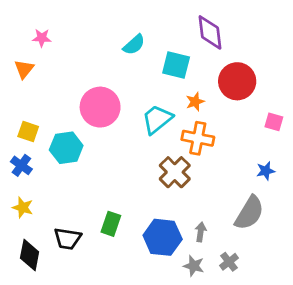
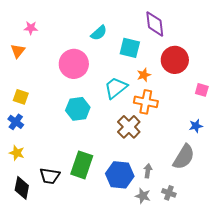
pink circle: (100, 107) -> (74, 64), moved
cyan hexagon: (66, 148) -> (78, 109), moved
green rectangle: (111, 224) -> (82, 165), size x1.5
gray cross: (229, 262) -> (169, 193), turned -32

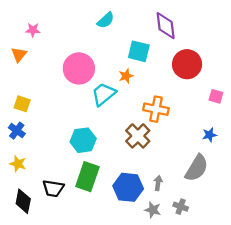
cyan semicircle: (99, 33) -> (106, 20), moved
orange star: (144, 75) -> (126, 76), moved
cyan trapezoid: (116, 88) -> (104, 94), moved
cyan hexagon: (78, 109) -> (83, 140), moved

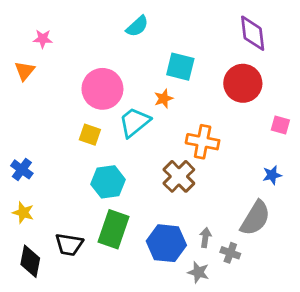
purple diamond: (166, 26) -> (253, 33), moved
yellow square: (22, 104) -> (90, 135), moved
gray cross: (181, 207) -> (230, 253), moved

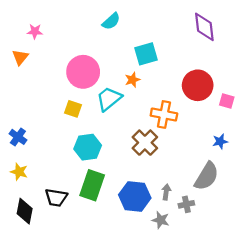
cyan square: (180, 67) -> (146, 54), turned -30
red circle: (243, 83) -> (198, 85), moved
gray cross: (230, 253) -> (186, 204), turned -32

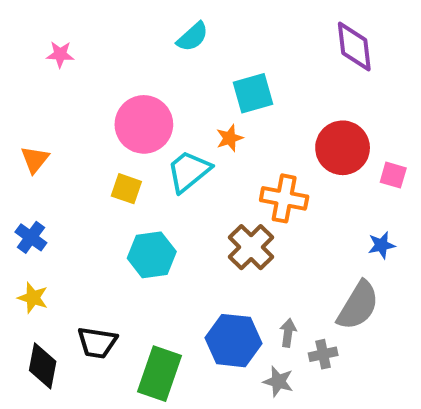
orange triangle: (20, 57) -> (35, 159), moved
green rectangle: (92, 185) -> (159, 374), moved

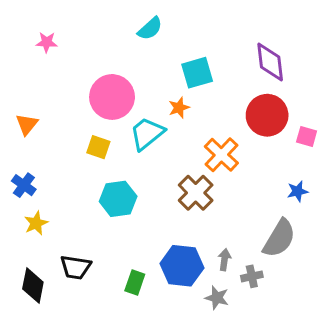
purple diamond: (354, 47) -> (270, 62), moved
orange cross: (284, 198) -> (221, 155), turned 32
yellow star: (33, 298) -> (36, 223), moved, turned 30
green rectangle: (159, 374) -> (135, 282), moved, size x0.6

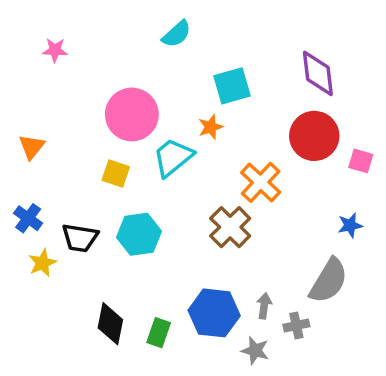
black trapezoid: (76, 267) -> (80, 238), moved
black diamond: (33, 286) -> (110, 324), moved

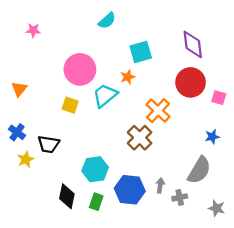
cyan hexagon: (139, 234) -> (95, 169), moved
gray star: (255, 351) -> (217, 208), moved

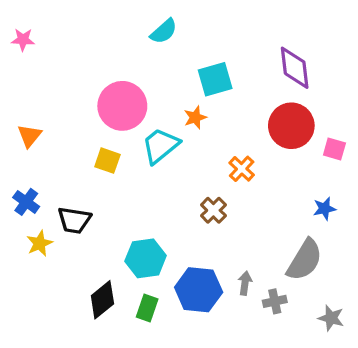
pink star: (33, 30) -> (23, 40), moved
orange cross: (158, 111) -> (242, 169), size x0.7
brown cross: (140, 138) -> (213, 210), size x0.7
black diamond: (67, 196) -> (102, 300), turned 40

